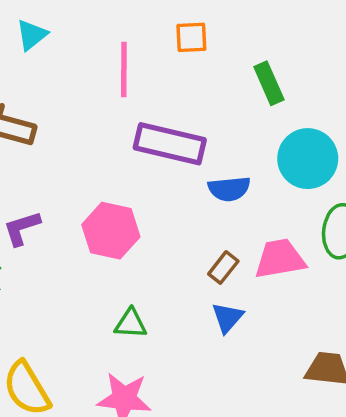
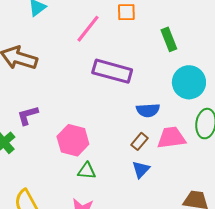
pink line: (124, 69) -> (88, 29), turned 36
blue semicircle: (229, 189) -> (148, 110), moved
pink hexagon: (111, 231) -> (73, 140), moved

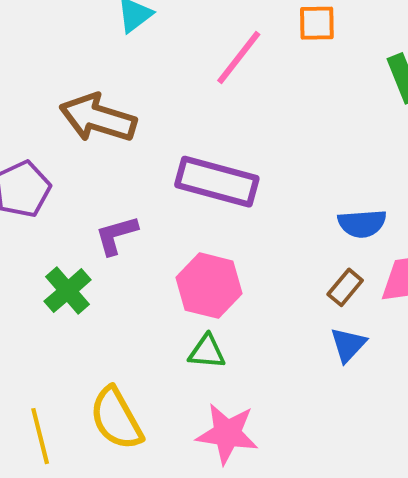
purple rectangle: (112, 71) -> (217, 182), moved
green triangle: (87, 171) -> (207, 352), moved

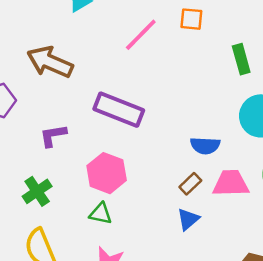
green cross: (68, 291) -> (37, 191), moved

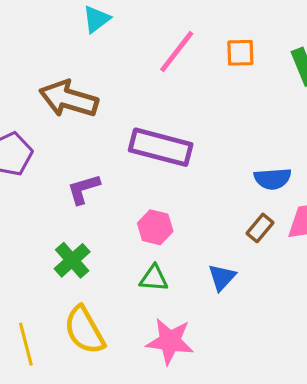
orange square: (191, 19) -> (240, 53), moved
pink hexagon: (107, 173) -> (155, 227), size x0.7
blue triangle: (188, 219) -> (222, 277), moved

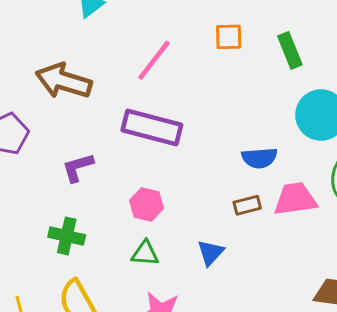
pink line: (177, 51) -> (154, 60), moved
brown rectangle: (260, 228) -> (247, 205), turned 36
green cross: (72, 260) -> (67, 236), turned -36

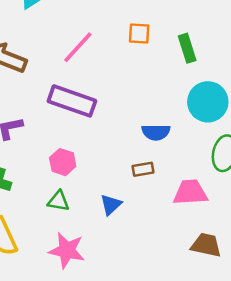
pink trapezoid: (295, 199) -> (190, 192), moved

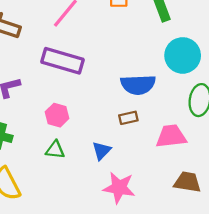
blue semicircle: (156, 132) -> (138, 85), size x1.4
pink star: (67, 250) -> (119, 188), moved

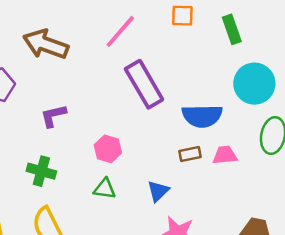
purple rectangle: (63, 61) -> (144, 84), moved, turned 42
pink trapezoid: (171, 136) -> (225, 155), moved, size x0.7

